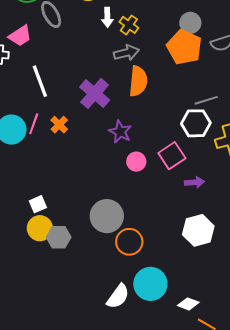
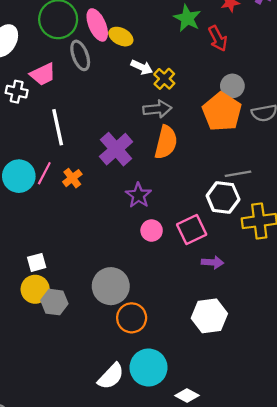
white arrow: (107, 17) -> (142, 67), turned -72

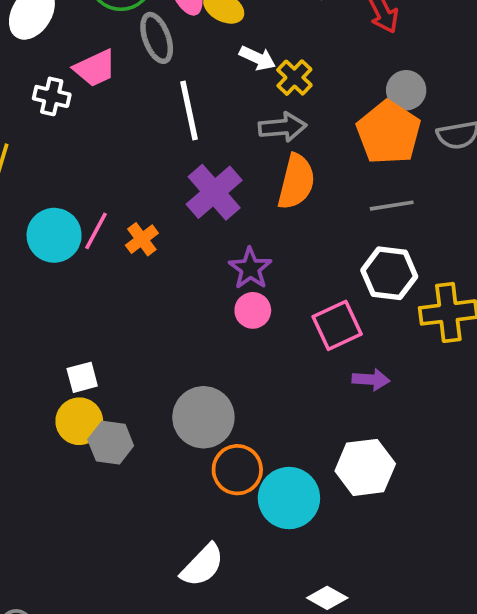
white line: (58, 127) -> (189, 110), moved
gray line: (238, 174) -> (392, 206), moved
pink circle: (152, 231) -> (253, 310), moved
cyan circle: (148, 368) -> (289, 498), moved

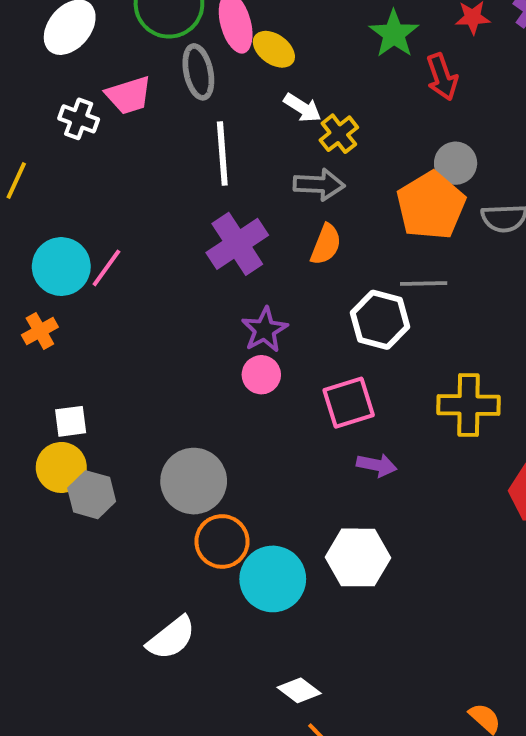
orange semicircle: (296, 182) -> (326, 244), size x0.7
orange cross: (142, 239) -> (40, 331), moved
white hexagon: (389, 273) -> (380, 320), moved

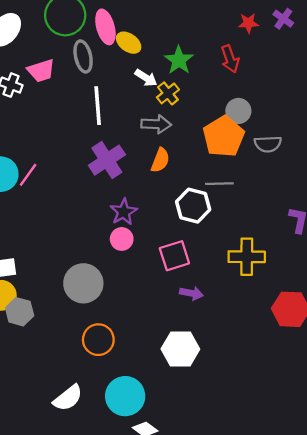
green star: (394, 34) -> (179, 60), moved
gray circle: (194, 481) -> (83, 283), moved
cyan circle: (273, 579) -> (125, 396), moved

